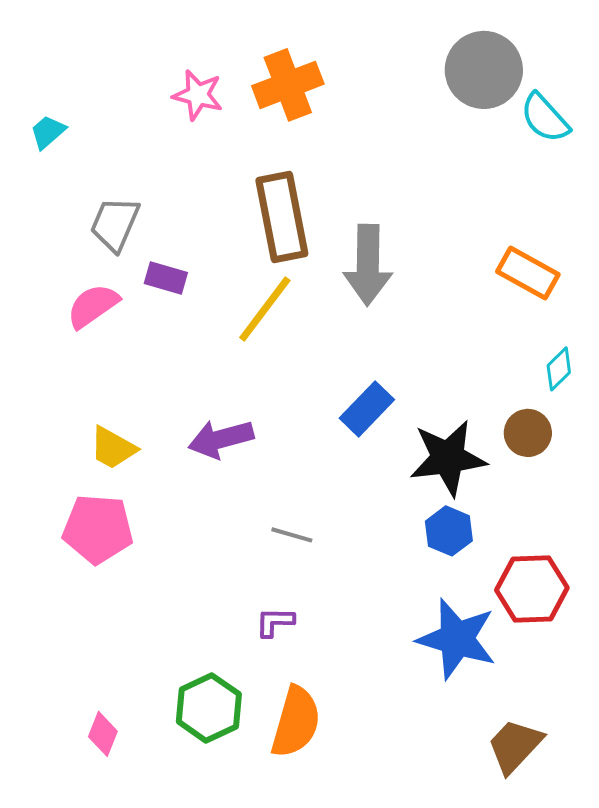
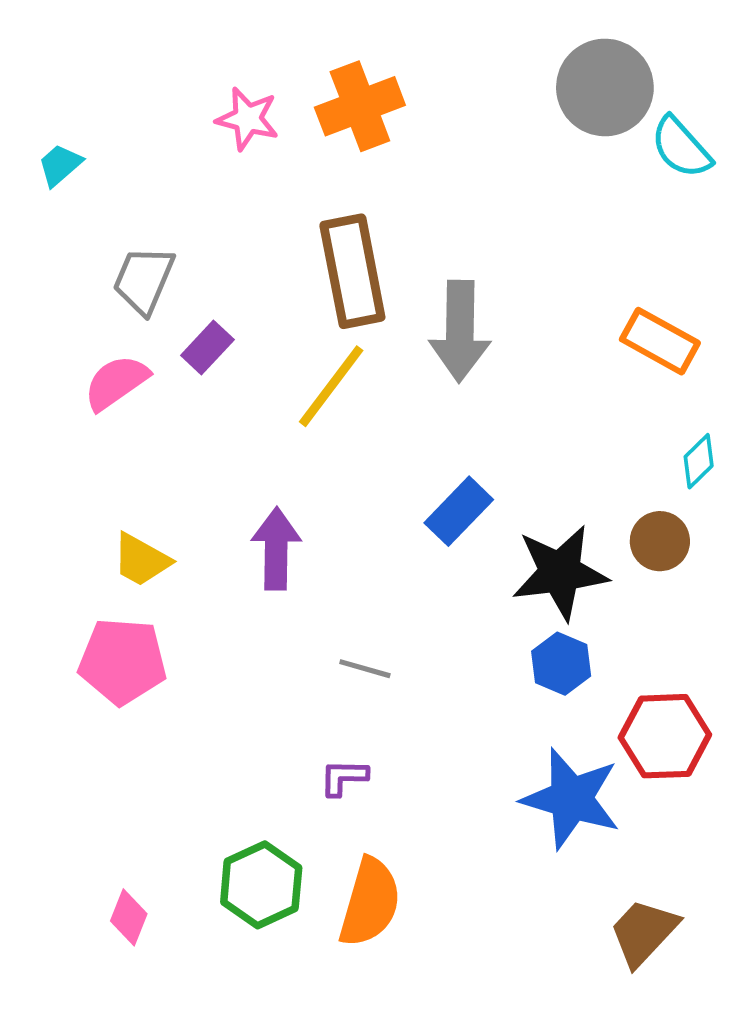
purple rectangle: (166, 278) -> (207, 347), turned -63
purple arrow: (221, 439) -> (276, 549), turned 106

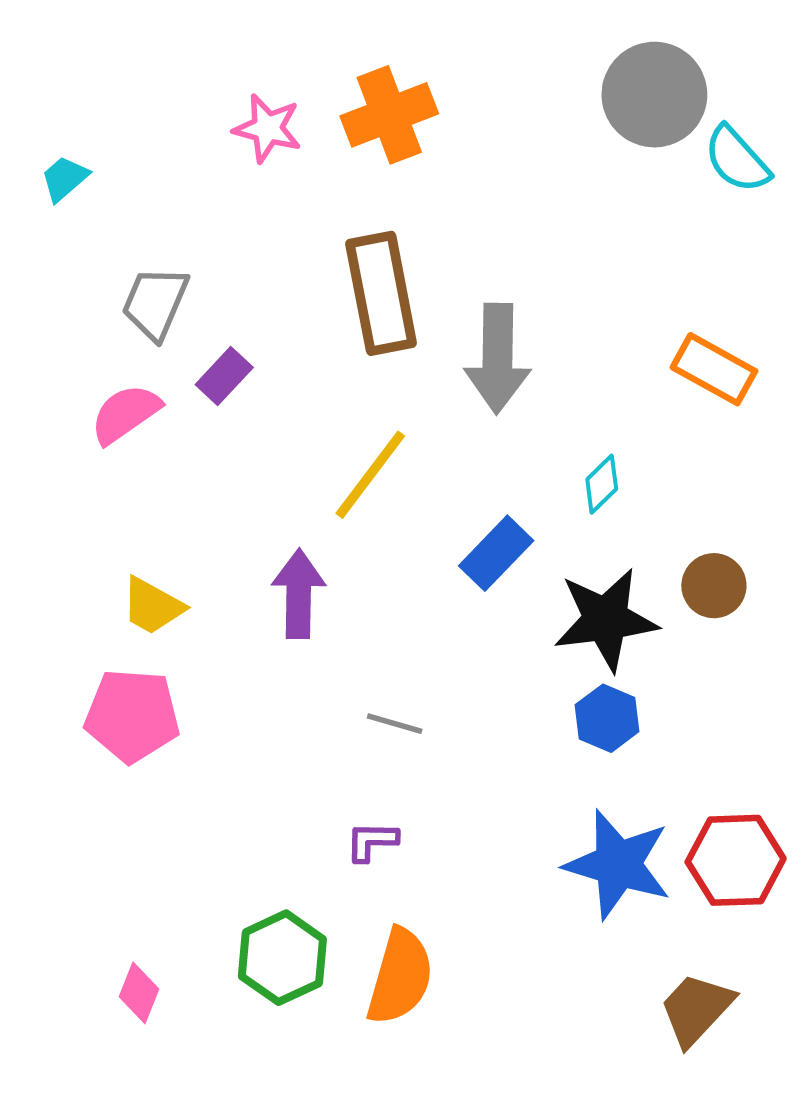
yellow line: (331, 386) -> (370, 475), moved
cyan diamond: (699, 461) -> (602, 484), moved
red hexagon: (665, 736) -> (736, 860), moved

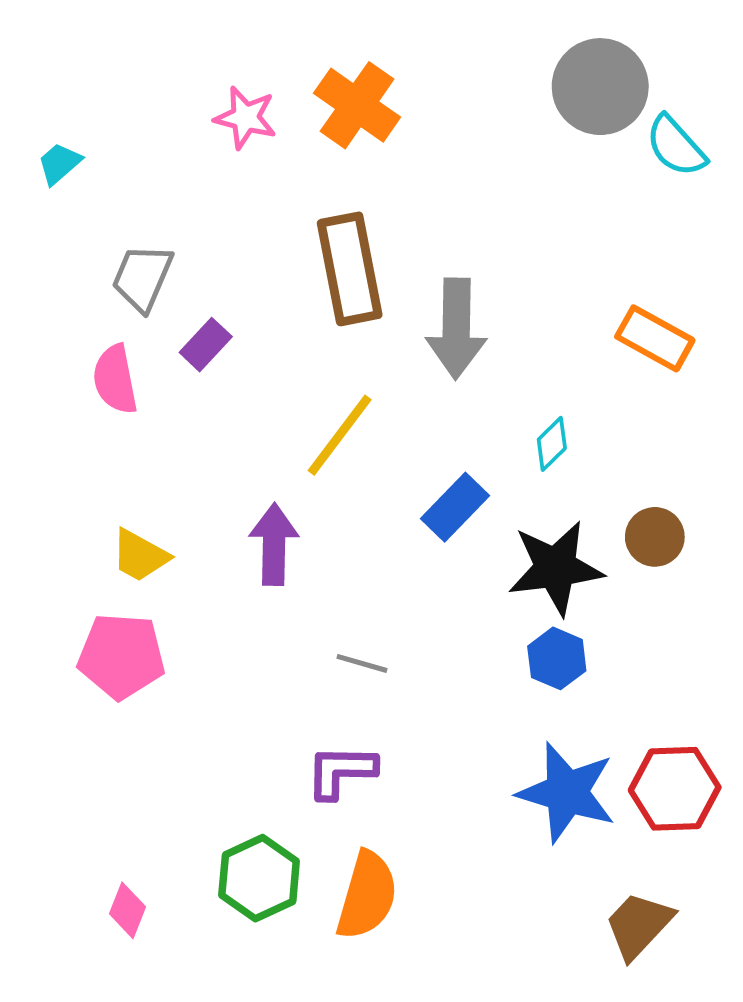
orange cross: (389, 115) -> (357, 105), turned -34
pink semicircle: (125, 414) -> (115, 379), turned -66
purple L-shape: (372, 841) -> (341, 771), size x1.5

